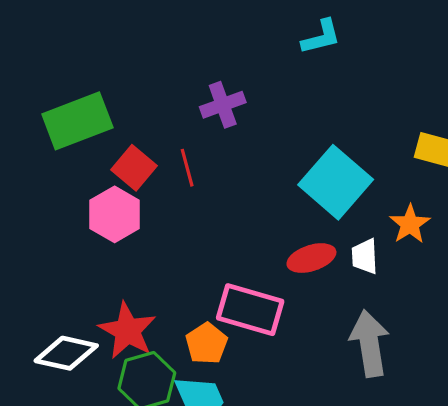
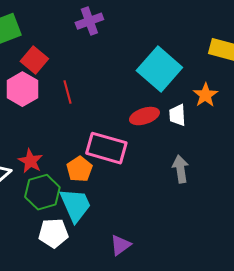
red line: (187, 168) -> (67, 92), moved
red star: (127, 331) -> (30, 161), size x0.7
gray arrow: (370, 344) -> (180, 169), size x0.7

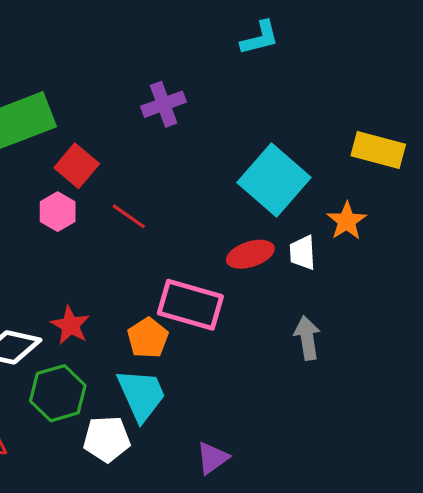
pink hexagon: (22, 89) -> (58, 212), size x0.7
red line: (67, 92) -> (129, 216), turned -40
green hexagon: (42, 192) -> (58, 393), moved

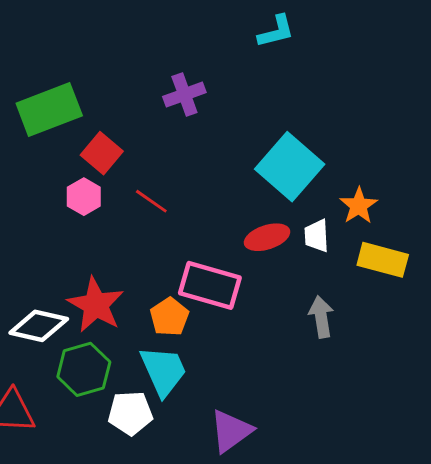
yellow rectangle: (378, 150) -> (383, 260), moved
red star: (70, 325) -> (96, 305), size x1.5
purple triangle: (212, 458) -> (231, 431), size x1.4

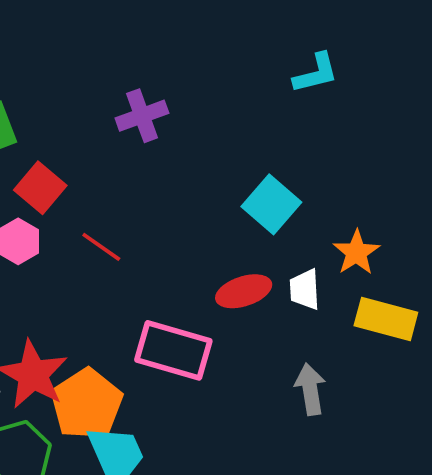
cyan L-shape: (276, 31) -> (316, 73), moved
cyan square: (290, 167) -> (271, 204), size x0.7
orange pentagon: (169, 317) -> (87, 404), moved, size x1.5

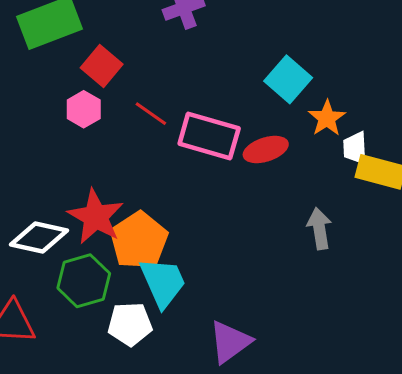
orange star: (356, 252) -> (327, 118), moved
white trapezoid: (305, 289) -> (355, 148), moved
pink rectangle: (173, 350) -> (209, 136), moved

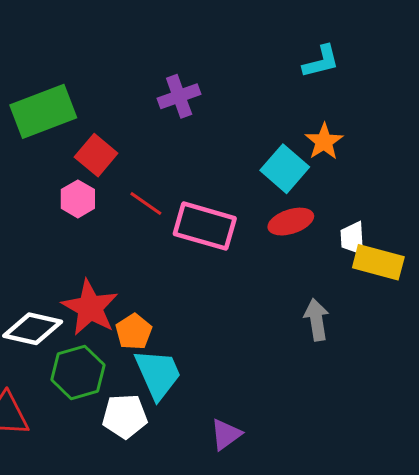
orange star: (327, 118) -> (324, 142), moved
red ellipse: (266, 149) -> (291, 222), moved
orange pentagon: (139, 240) -> (134, 332), size x0.6
purple triangle: (230, 342) -> (226, 434), size x0.7

